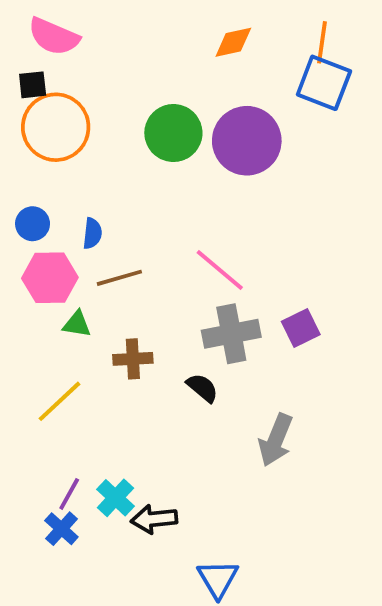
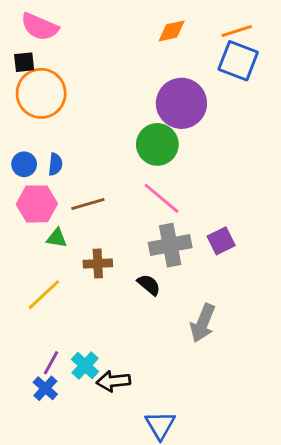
orange line: (322, 42) -> (237, 31), turned 64
green circle: (173, 133) -> (157, 144), moved
blue semicircle: (92, 233) -> (55, 164), moved

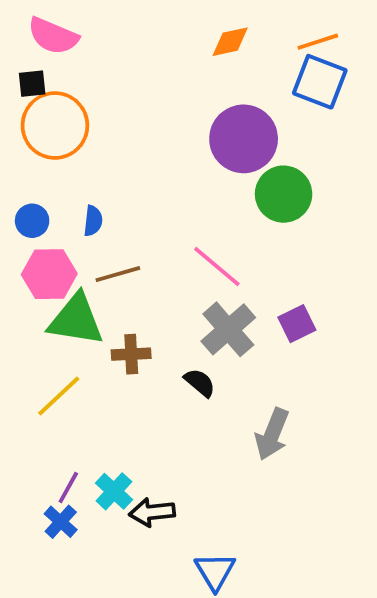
green circle: (157, 144) -> (284, 194), moved
blue semicircle: (55, 164) -> (93, 221), moved
green triangle: (57, 238) -> (76, 320), size x2.0
gray cross: (170, 245) -> (228, 329), turned -30

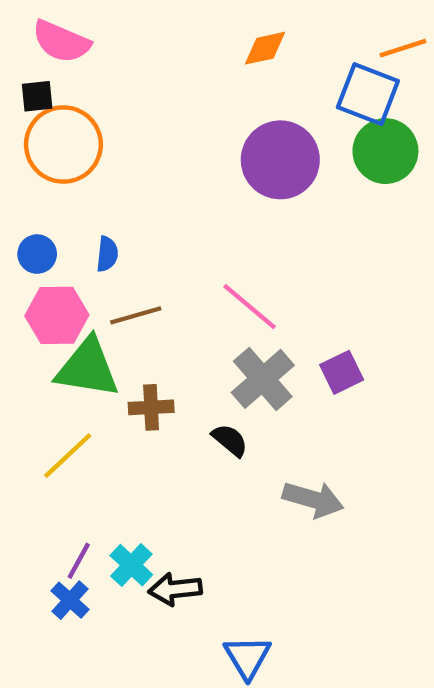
orange line: (318, 42) -> (403, 48), moved
green circle: (284, 194) -> (385, 151), moved
gray arrow: (272, 434) -> (313, 499), turned -96

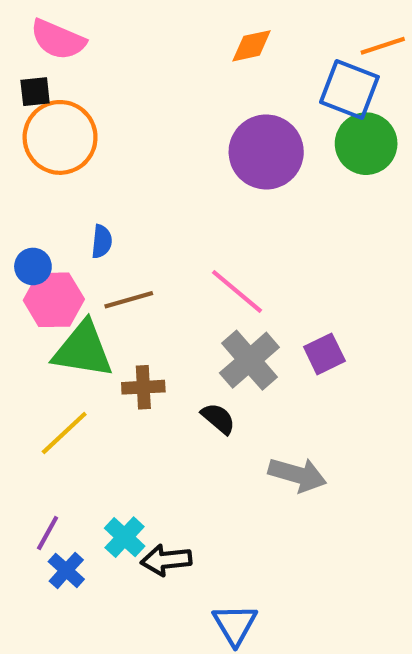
blue circle: (37, 254) -> (33, 266), moved
purple line: (79, 561) -> (48, 533), moved

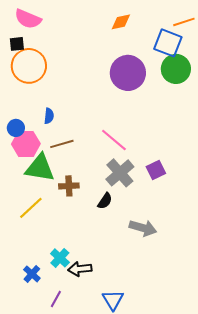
black semicircle: (218, 418) -> (105, 201), turned 84
purple line: (48, 533) -> (56, 299), moved

